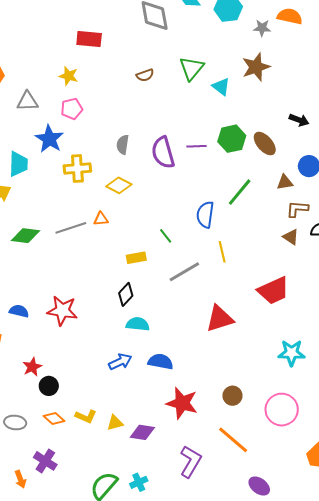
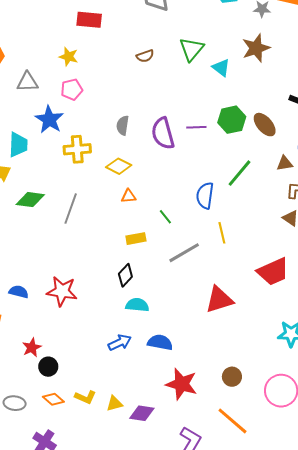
orange triangle: (101, 219) -> (129, 196), moved
gray line: (71, 228) -> (71, 209), turned -52
green diamond: (25, 236) -> (30, 200), moved

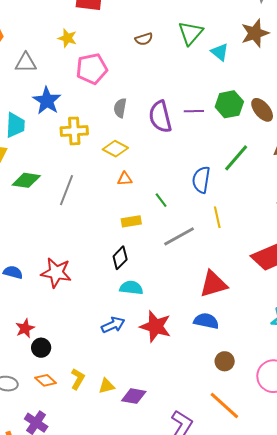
pink pentagon: (72, 89) -> (92, 69), moved, size x1.4
blue semicircle: (160, 342) -> (206, 321), moved
red star: (181, 384) -> (155, 326), moved
yellow L-shape: (85, 397) -> (78, 379), turned -85

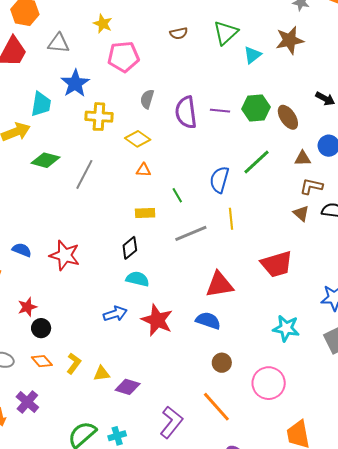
cyan triangle: (220, 52) -> (252, 55), turned 36

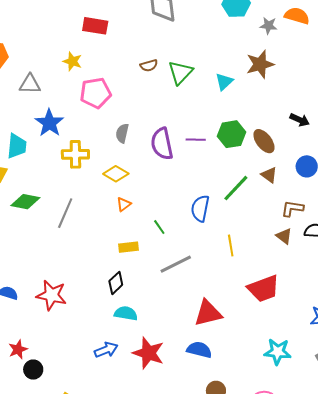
green triangle: (226, 33) -> (180, 72), moved
brown triangle: (303, 158) -> (269, 175), moved, turned 42
orange triangle: (143, 170) -> (124, 204), turned -35
yellow line: (231, 219) -> (231, 246), moved

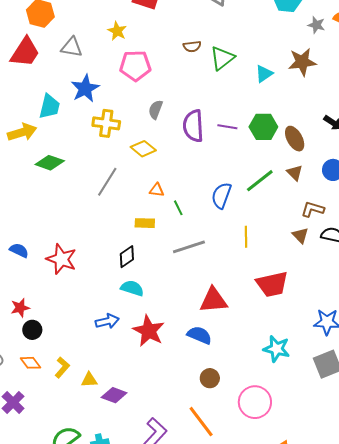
orange triangle: (124, 204) -> (157, 190), moved, turned 35
gray line: (65, 213) -> (107, 182), moved

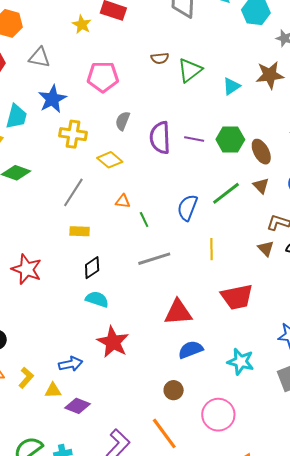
yellow star: (117, 31) -> (82, 24), moved
yellow rectangle: (145, 223) -> (80, 231), moved
blue arrow: (107, 321) -> (71, 364), moved
blue semicircle: (199, 335) -> (191, 350), moved, turned -45

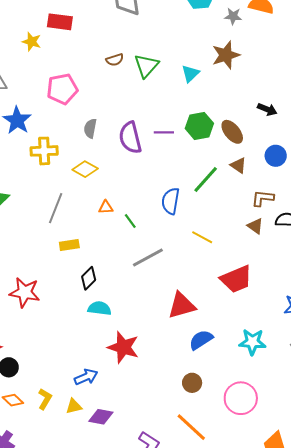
yellow line: (211, 249) -> (202, 237), turned -50

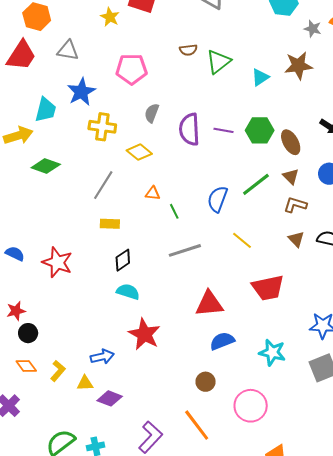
brown L-shape: (263, 198) -> (295, 205), moved

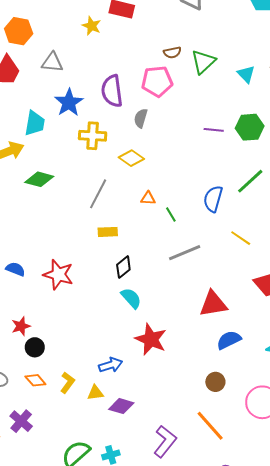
pink pentagon: (131, 69) -> (157, 81), moved
cyan triangle: (260, 77) -> (246, 74), turned -36
purple semicircle: (189, 129) -> (112, 91), moved
cyan semicircle: (128, 292) -> (131, 298), turned 35

